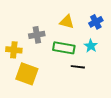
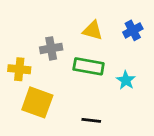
cyan star: (91, 46) -> (126, 80), moved
black line: (78, 67) -> (91, 120), moved

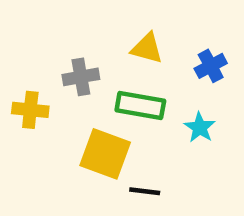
blue cross: (133, 30) -> (211, 66), moved
yellow square: (37, 102) -> (105, 154), moved

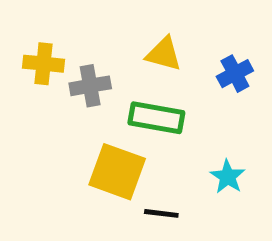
yellow cross: (30, 110) -> (44, 64), moved
cyan star: (200, 127) -> (228, 177), moved

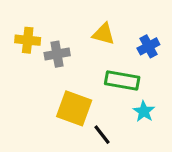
green rectangle: (156, 118) -> (122, 80), moved
black line: (161, 213) -> (102, 135), turned 45

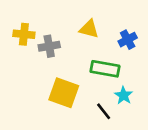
black line: (102, 135) -> (104, 111), moved

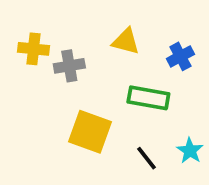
cyan star: (124, 95) -> (190, 151), moved

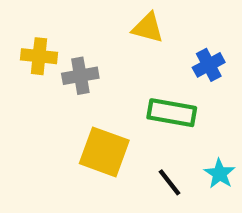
yellow triangle: (126, 41) -> (148, 28), moved

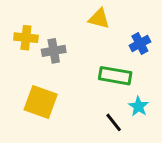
yellow square: (104, 152) -> (41, 102), moved
cyan star: (220, 174) -> (138, 106), moved

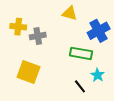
blue cross: (140, 44) -> (99, 31), size x1.5

